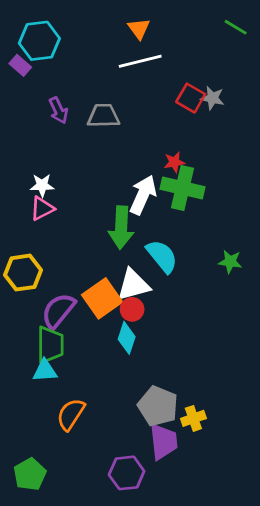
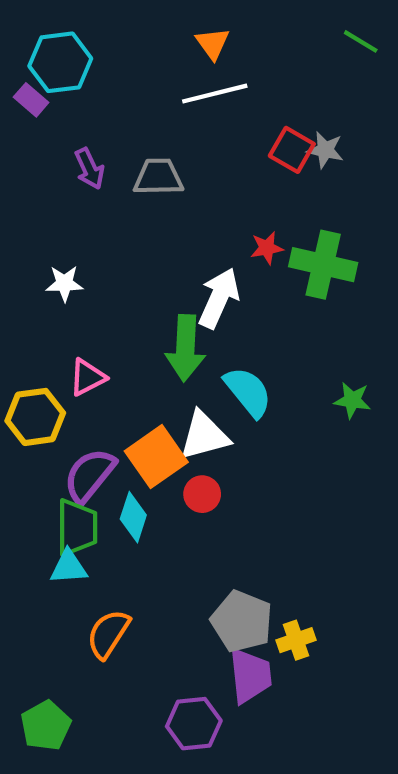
green cross: (182, 188) -> (323, 265), moved
pink triangle: (42, 208) -> (87, 377), moved
red circle: (132, 309) -> (202, 494), moved
cyan diamond: (127, 338) -> (133, 517), moved

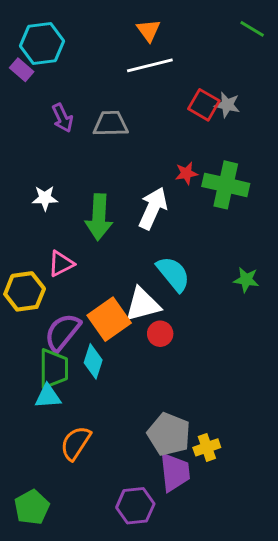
green arrow: (185, 348) -> (99, 217), moved
red circle: (202, 494) -> (160, 334), moved

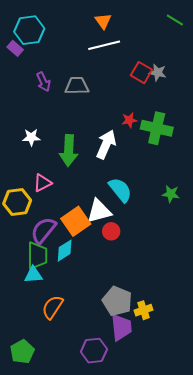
cyan diamond: (93, 361) -> (65, 251), turned 40

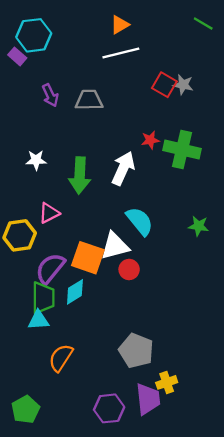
orange triangle: (103, 21) -> (120, 25), turned 36
orange square: (76, 221) -> (88, 258), turned -36
yellow cross: (144, 310) -> (167, 382), moved
purple trapezoid: (121, 327) -> (148, 399), moved

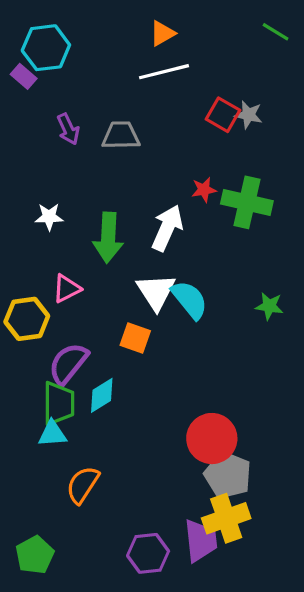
white triangle: (115, 246) -> (156, 292), moved, turned -48
orange square: (88, 258) -> (135, 338), moved, size x0.7
red circle: (129, 270) -> (212, 439), moved, size x1.8
gray pentagon: (136, 351) -> (228, 475), moved
yellow cross: (167, 382) -> (226, 518), size x1.6

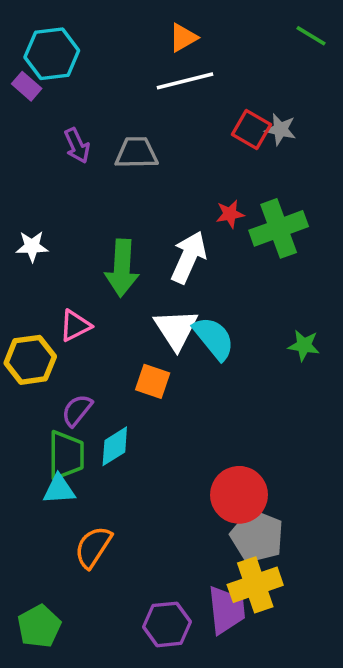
green cross: (247, 202) -> (279, 228), turned -33
white star: (49, 217) -> (32, 246), moved
purple semicircle: (68, 364) -> (77, 410), size x0.7

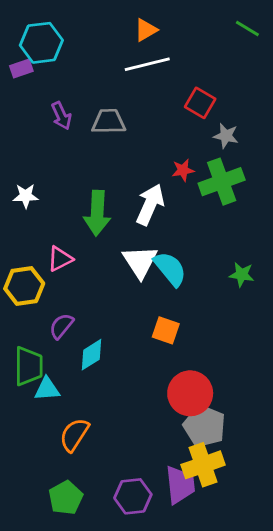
purple rectangle: (27, 86) -> (21, 69), turned -60
gray star: (280, 129) -> (226, 136), moved
orange square: (153, 381) -> (166, 330), moved
green trapezoid: (66, 455) -> (28, 366), moved
green pentagon: (39, 626) -> (66, 498), moved

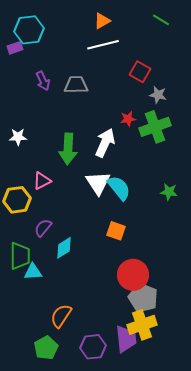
green line: (247, 29) -> (161, 20), moved
orange semicircle: (74, 435) -> (61, 316), moved

